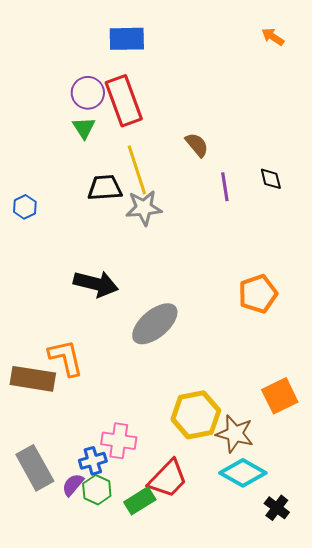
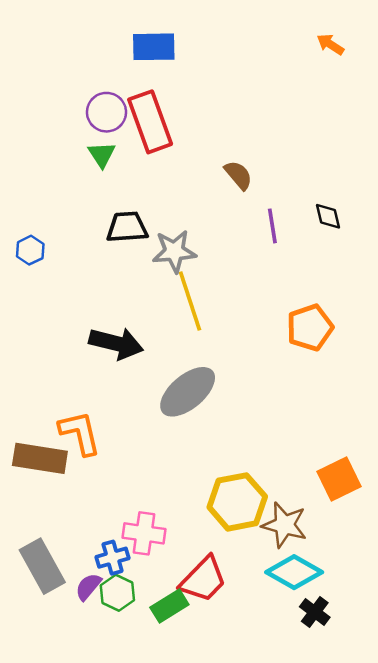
yellow line: (137, 170) -> (190, 301), moved
orange pentagon: (258, 294) -> (310, 328), moved
black cross: (277, 508) -> (315, 612), moved

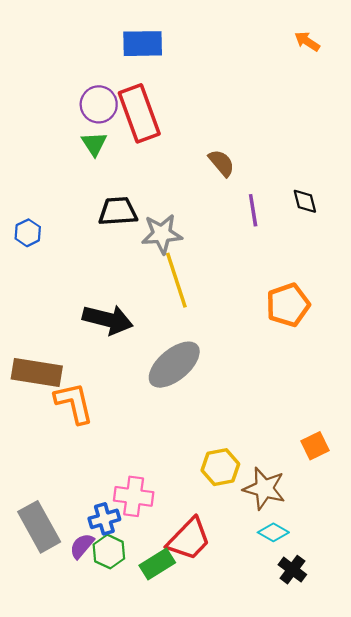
brown rectangle: (40, 458) -> (37, 372), moved
orange square: (339, 479) -> (315, 446), size x0.7
yellow hexagon: (237, 502) -> (220, 467), size x0.7
cyan diamond: (294, 572) -> (273, 532), size x0.6

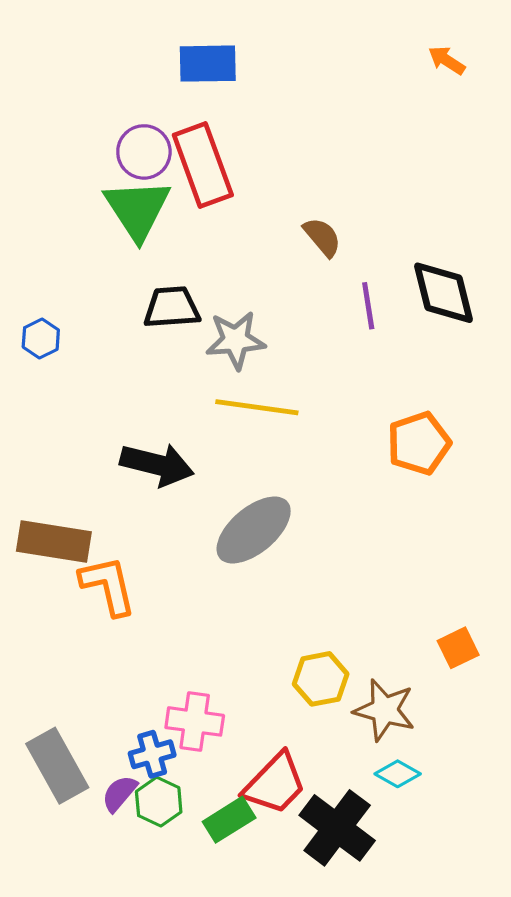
green triangle: (94, 144) -> (137, 209), size x1.8
black diamond: (305, 201) -> (443, 293), size x1.8
yellow line: (176, 280) -> (257, 407), turned -64
black cross: (292, 570) -> (337, 828), moved, size x1.8

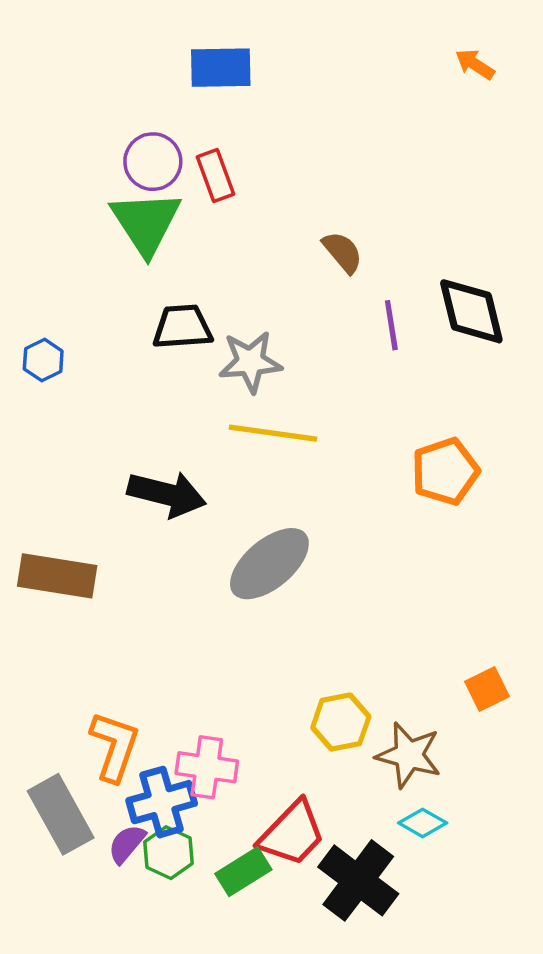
red rectangle: (203, 165) -> (216, 176), size x0.6
orange L-shape: (108, 586) -> (115, 746), moved, turned 32
blue cross: (152, 754) -> (162, 802), size x1.4

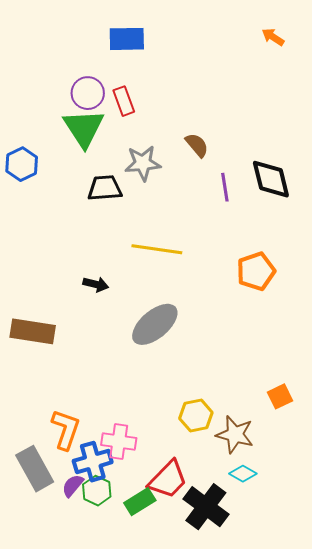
blue hexagon: (43, 360) -> (22, 164), moved, size x1.4
gray star: (250, 362) -> (143, 163), moved
black arrow: (167, 494) -> (96, 284), size x0.6

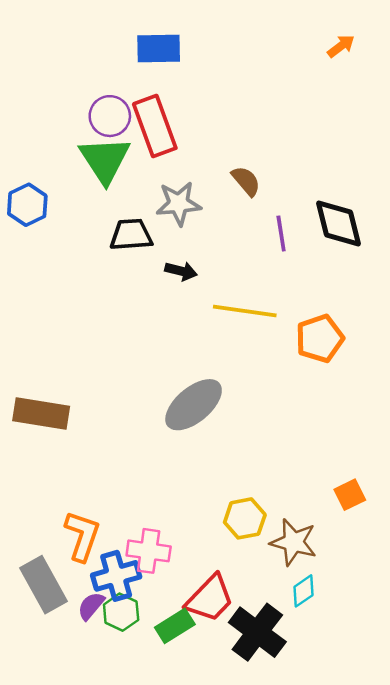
orange arrow: (273, 37) -> (341, 46), turned 110
red rectangle: (124, 101) -> (155, 126), size x1.6
yellow line: (157, 249) -> (245, 311), moved
black arrow: (96, 284) -> (181, 271), moved
cyan diamond: (243, 474) -> (304, 591), turned -64

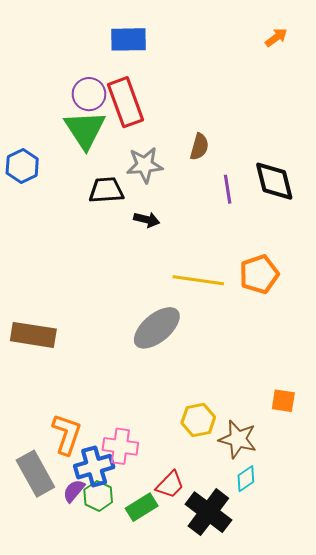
brown semicircle: (246, 181) -> (199, 147), turned 56
yellow line: (245, 311) -> (198, 280), moved
orange square: (350, 495) -> (283, 401), turned 35
red trapezoid: (210, 598) -> (170, 485), size x0.7

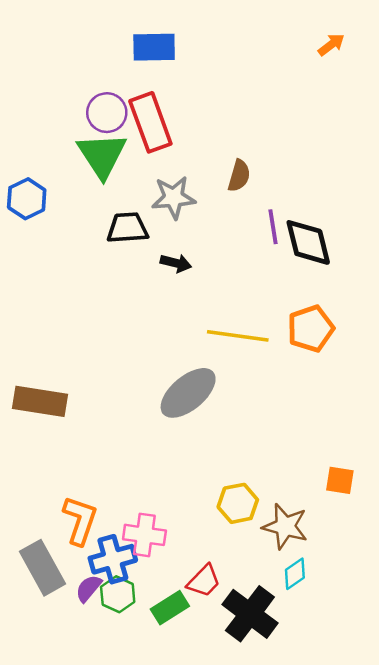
black diamond: (274, 181) -> (308, 242), moved

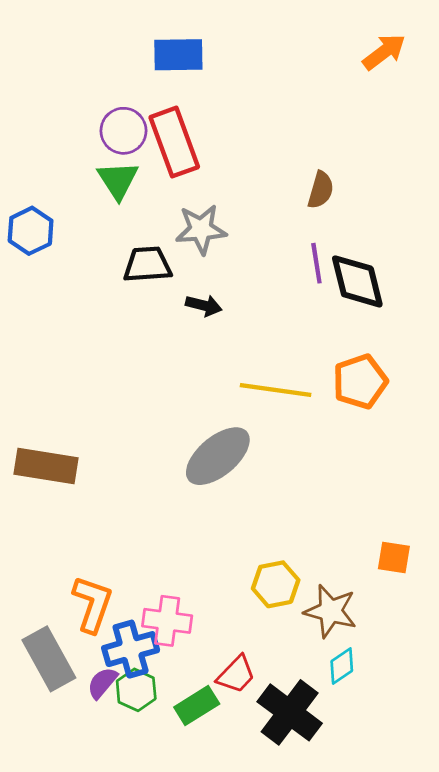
orange arrow: (331, 45) -> (384, 52), size x1.4
green triangle: (102, 155) -> (118, 180), size x0.7
brown semicircle: (239, 176) -> (321, 190), moved

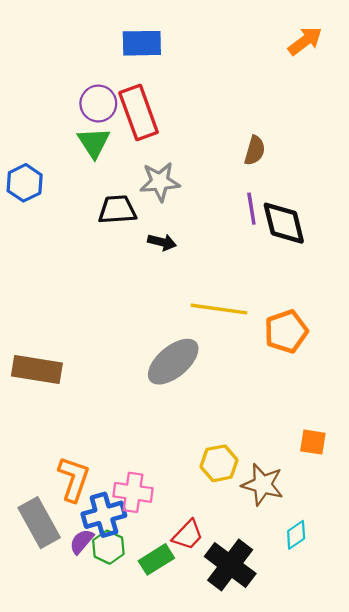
orange pentagon: (360, 381) -> (286, 331), moved
cyan diamond: (342, 666) -> (296, 535), moved

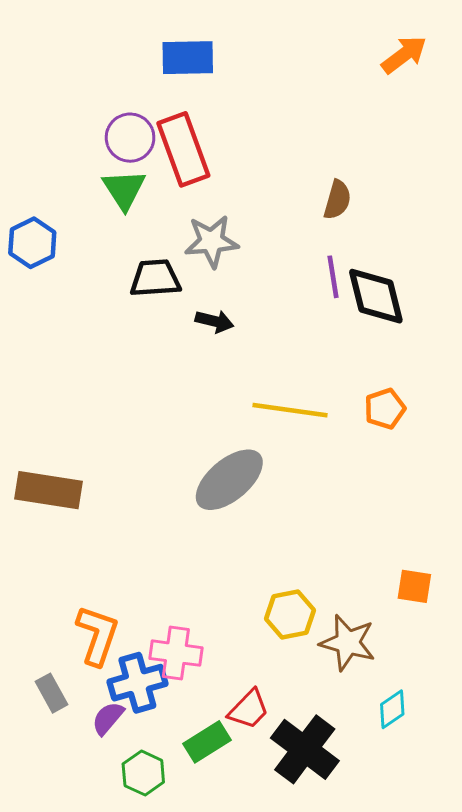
orange pentagon: (286, 331) -> (385, 409), moved, size x0.7
gray rectangle: (39, 523) -> (52, 693), size x0.6
green hexagon: (108, 547) -> (143, 773), moved

